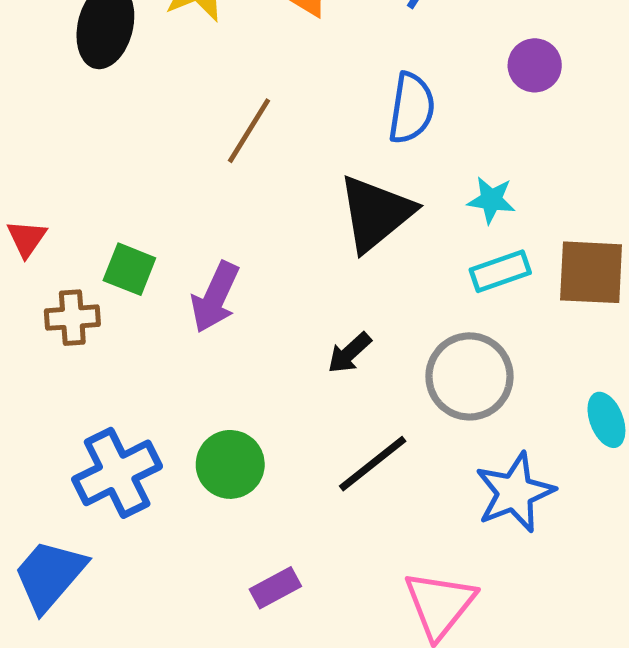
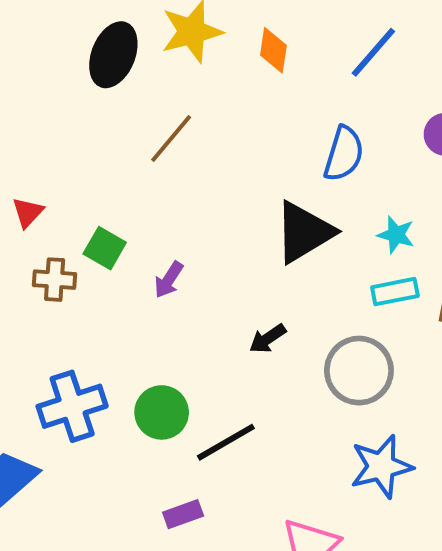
brown line: (249, 131) -> (171, 139), moved
purple arrow: (215, 297) -> (169, 280), size x0.7
black line: (373, 464) -> (226, 442), moved

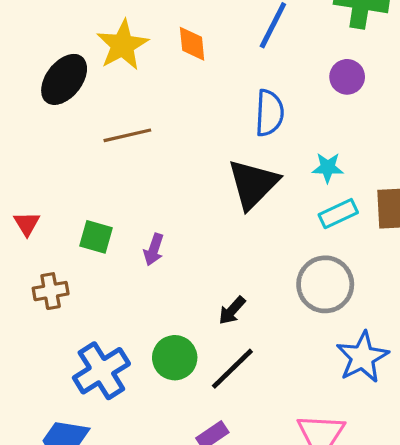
black ellipse: (113, 55) -> (64, 79), turned 30
brown line: (171, 139) -> (127, 135), turned 51
brown cross: (55, 280) -> (51, 291), moved
black arrow: (268, 339) -> (232, 311), moved

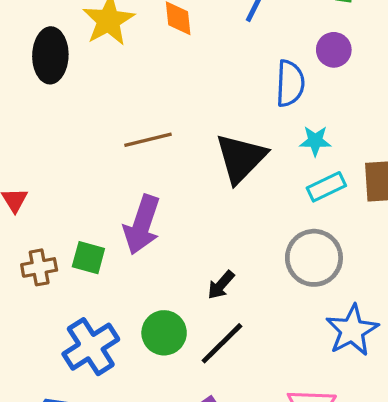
black ellipse: (64, 79) -> (50, 55), turned -36
blue semicircle: (269, 113) -> (290, 83), moved
brown line: (127, 135) -> (148, 140), moved
green square: (96, 237) -> (88, 258), moved
purple arrow: (154, 250) -> (142, 225), size x1.8

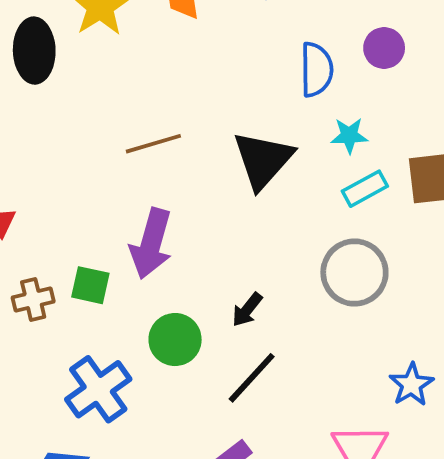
purple circle: (334, 50) -> (384, 48), moved
blue star: (352, 330) -> (411, 385), moved, size x0.7
green circle: (164, 333) -> (175, 340), moved

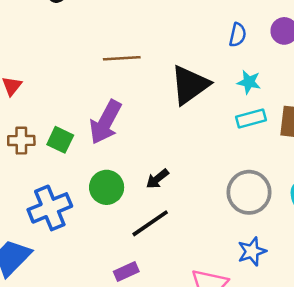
blue semicircle: (316, 70) -> (238, 35), size x0.7
gray circle: (354, 273) -> (249, 192), moved

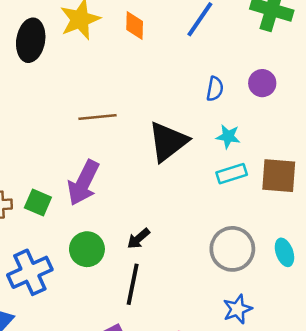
black line: (150, 223) -> (133, 284), turned -42

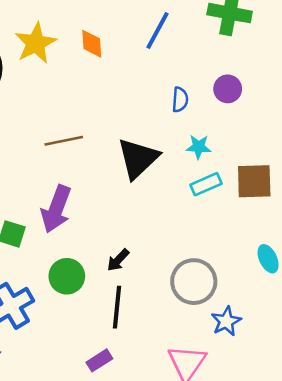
gray circle: (232, 249) -> (194, 282), moved

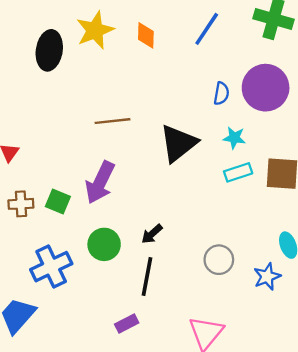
purple circle: (228, 89) -> (266, 88), size x1.8
gray circle: (194, 282) -> (219, 260), size x0.7
blue star: (226, 321) -> (267, 277), moved

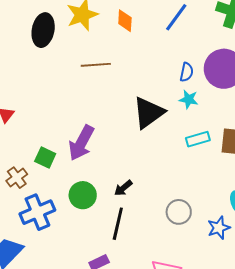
brown line: (113, 121) -> (96, 65), moved
cyan star: (234, 138) -> (189, 99), moved
brown cross: (21, 204) -> (17, 178), moved, turned -35

